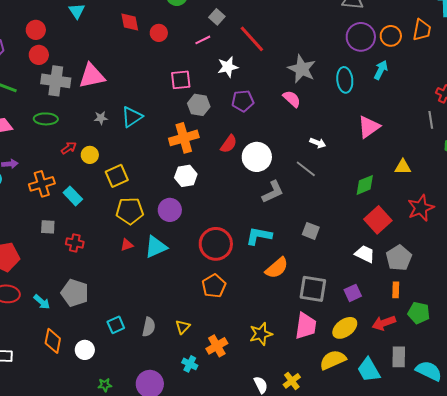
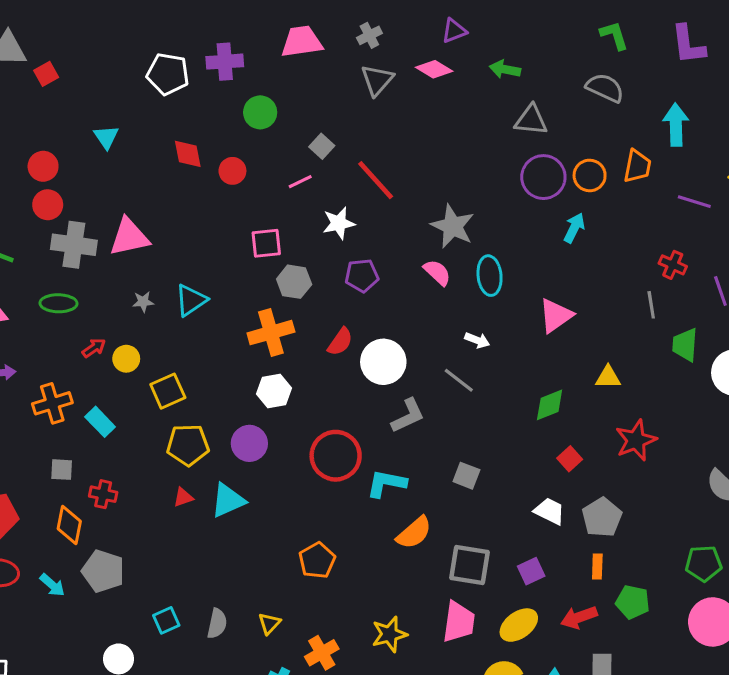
cyan ellipse: (345, 80) -> (490, 276), moved
red square: (378, 220) -> (570, 459), size x0.6
red circle: (216, 244) -> (336, 456), moved
orange diamond: (53, 341) -> (69, 525), moved

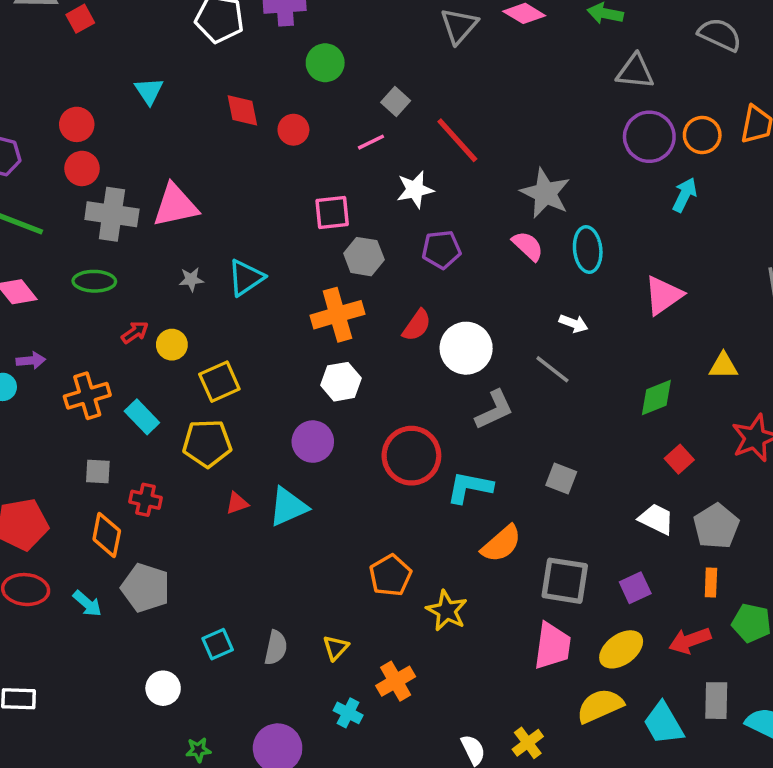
yellow pentagon: (188, 445) -> (207, 443), moved
yellow star: (389, 634) -> (447, 611), moved, turned -30

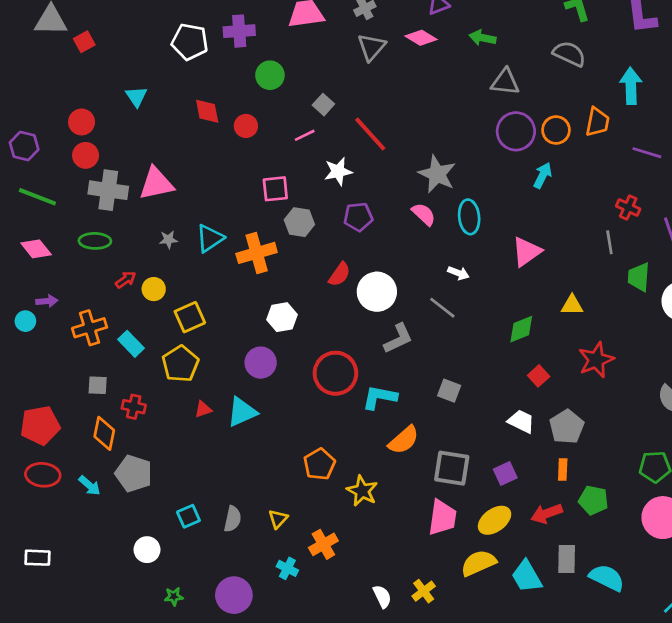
orange cross: (337, 315) -> (257, 253), moved
yellow pentagon: (207, 443) -> (180, 364), turned -30

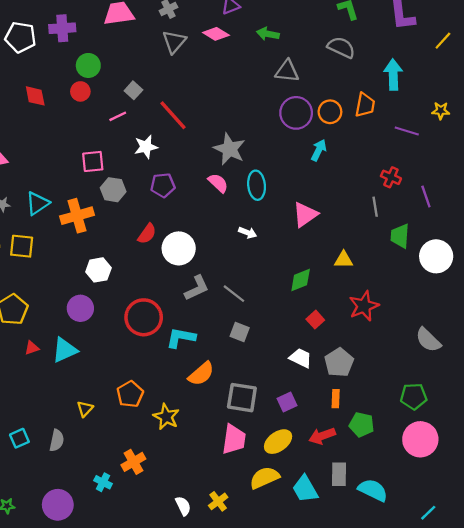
red circle: (246, 126) -> (80, 91), moved
gray line: (442, 308) -> (234, 294), moved
yellow square: (190, 317) -> (22, 246), moved, turned 30
yellow triangle: (278, 519) -> (85, 409), moved

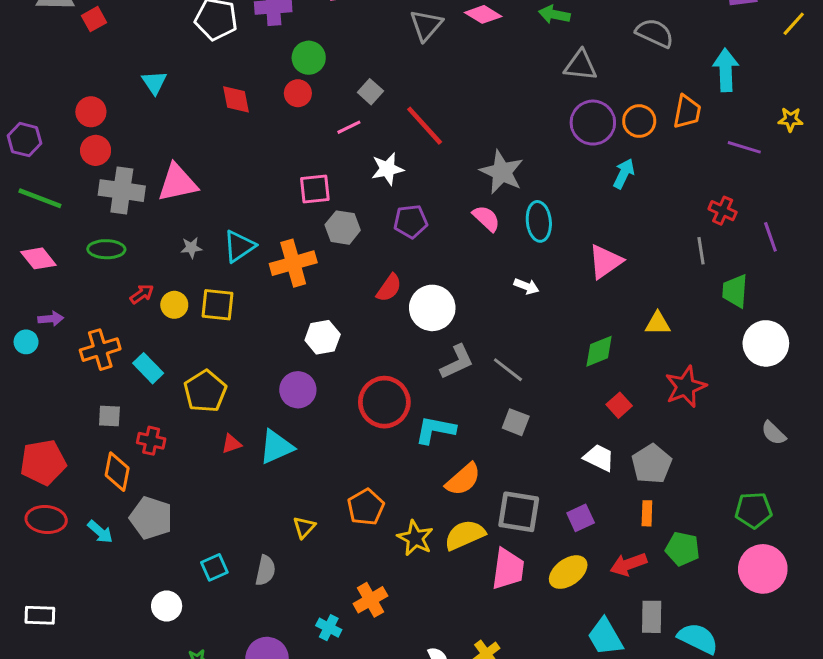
white circle: (436, 256) -> (766, 343), moved
gray semicircle: (428, 340) -> (774, 433), size x0.7
yellow semicircle: (264, 478) -> (465, 535), moved

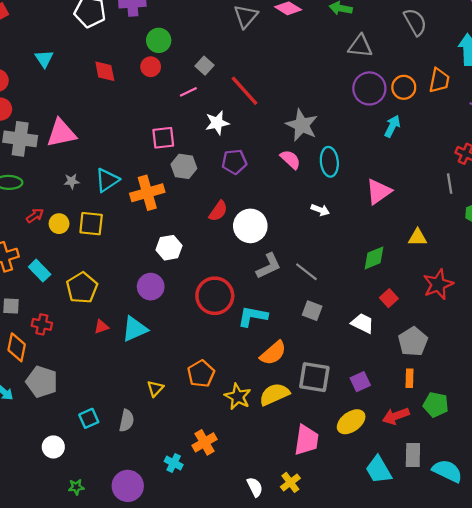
gray semicircle: (655, 33) -> (415, 22), turned 36
white trapezoid: (599, 458) -> (363, 323), moved
pink trapezoid: (508, 569) -> (306, 440), moved

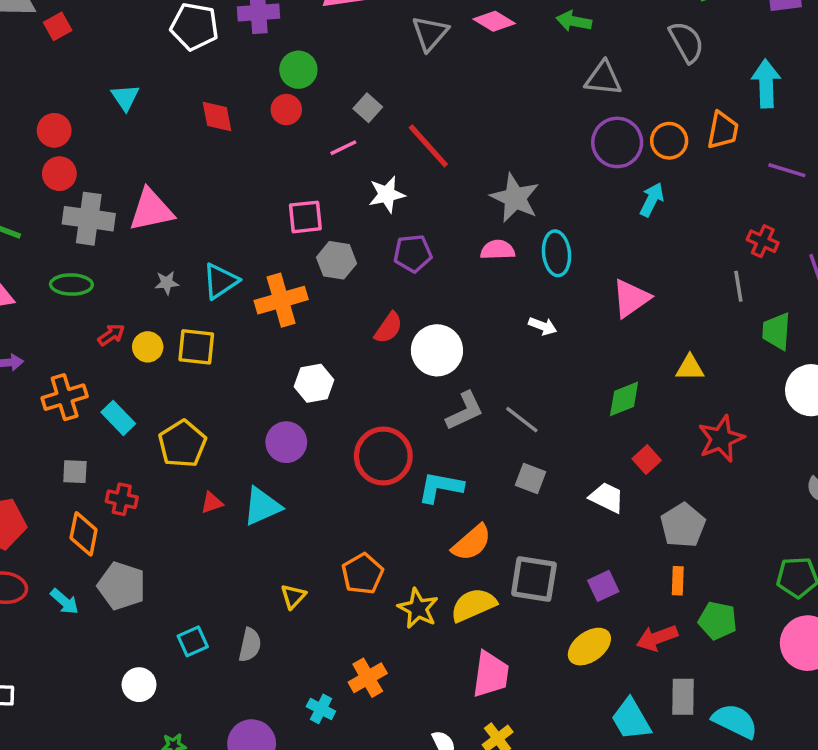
pink semicircle: (290, 159) -> (498, 250), turned -45
pink trapezoid: (306, 440) -> (491, 674), moved

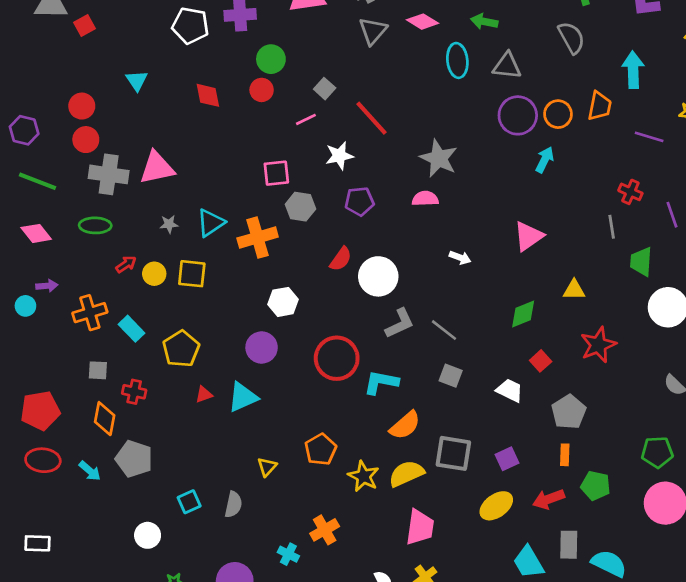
cyan ellipse: (557, 253) -> (457, 60), moved

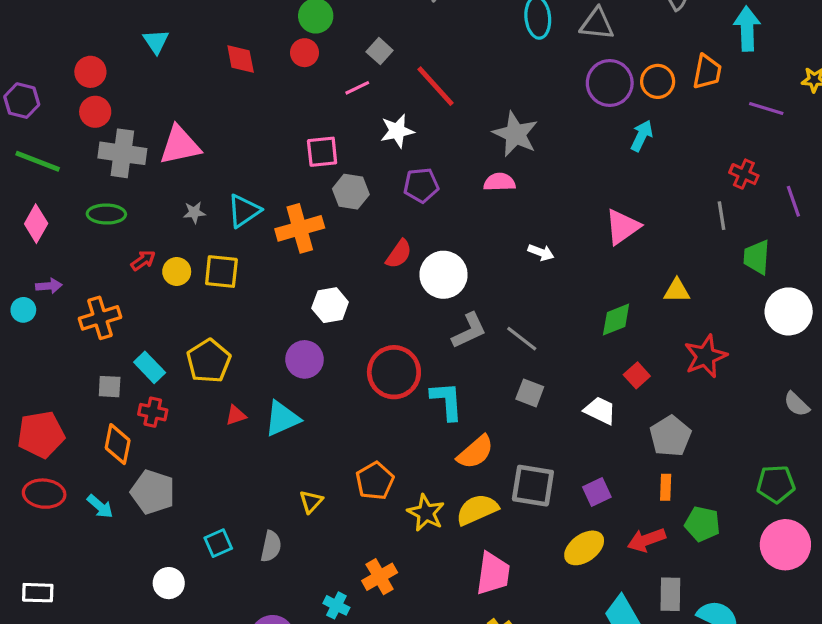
pink diamond: (36, 233) -> (36, 224), turned 68
cyan rectangle: (131, 329) -> (150, 367), moved
cyan L-shape: (381, 382) -> (447, 401), turned 75

